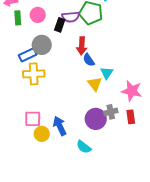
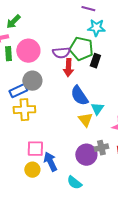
pink circle: (38, 15) -> (28, 51), size x1.5
black rectangle: (60, 25) -> (95, 61), moved
red arrow: (82, 46) -> (68, 68), moved
blue semicircle: (89, 60) -> (79, 96), size x1.5
pink square: (33, 119) -> (35, 149), moved

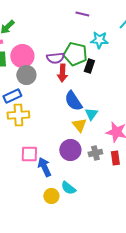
cyan star: (96, 28) -> (99, 40), moved
gray circle: (32, 81) -> (26, 75), moved
purple circle: (86, 155) -> (70, 150), moved
yellow circle: (32, 170) -> (51, 196), moved

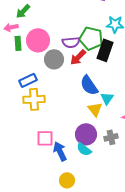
black rectangle: (89, 66) -> (105, 50), size x1.5
red arrow: (62, 73) -> (78, 57), turned 42
gray circle: (26, 75) -> (54, 59), moved
cyan semicircle: (68, 188) -> (84, 149), moved

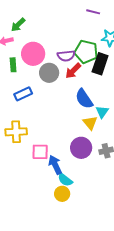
green rectangle: (18, 43) -> (13, 65), moved
yellow cross: (34, 99) -> (16, 132), moved
cyan semicircle: (84, 149) -> (65, 180), moved

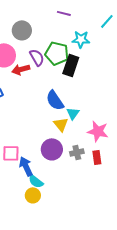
purple semicircle: (66, 56) -> (37, 57), turned -114
red arrow: (73, 71) -> (21, 69), moved, turned 30
gray circle: (49, 73) -> (22, 30), moved

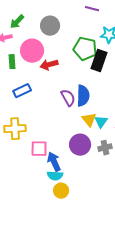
purple semicircle: (37, 57) -> (68, 98), moved
blue semicircle: (55, 100) -> (83, 96), turned -145
cyan triangle: (73, 113) -> (101, 122), moved
cyan semicircle: (36, 181) -> (55, 176), moved, turned -35

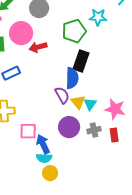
green pentagon: (85, 49) -> (74, 31), turned -30
black rectangle: (99, 61) -> (81, 61), moved
purple semicircle: (68, 98) -> (62, 95), moved

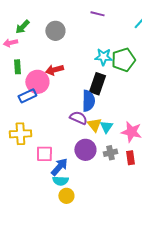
cyan star: (98, 17) -> (103, 57), moved
green pentagon: (74, 31) -> (123, 60), moved
pink circle: (21, 33) -> (37, 82), moved
purple semicircle: (62, 95) -> (78, 118), turned -36
blue arrow: (43, 144) -> (59, 167), turned 66

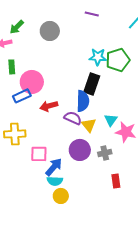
red arrow: (54, 70) -> (49, 106), moved
cyan triangle: (106, 127) -> (111, 120), moved
red rectangle: (130, 158) -> (116, 181), moved

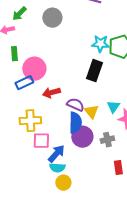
blue semicircle: (83, 101) -> (75, 123), moved
yellow cross: (15, 134) -> (30, 121), moved

